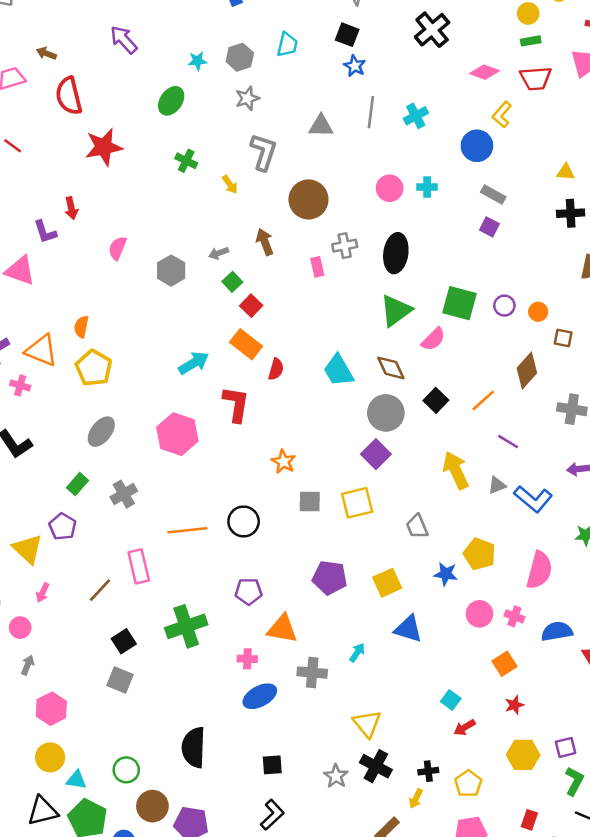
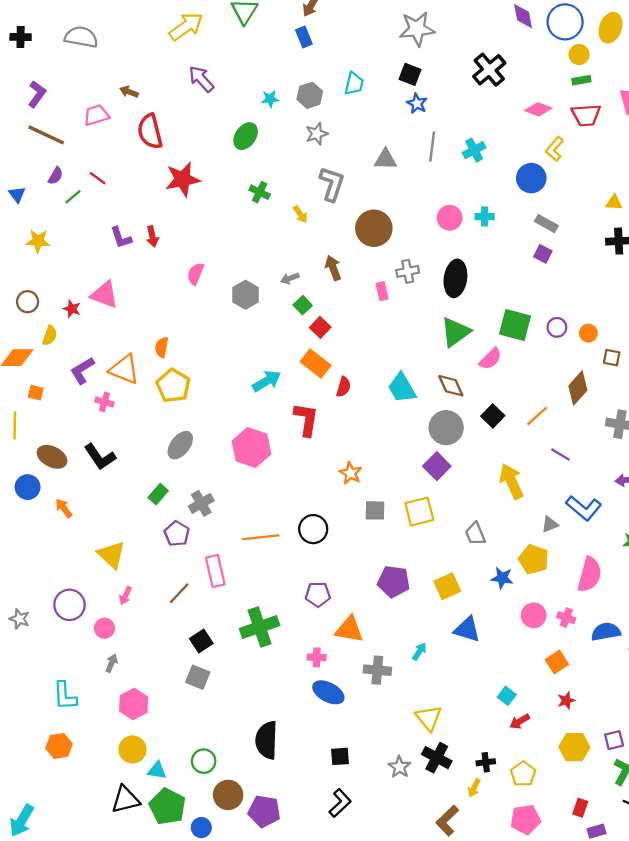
purple L-shape: (45, 232) -> (121, 238), moved
gray triangle: (497, 485) -> (550, 524), moved
purple pentagon: (63, 526) -> (177, 534), moved
blue ellipse: (260, 696) -> (328, 692), turned 56

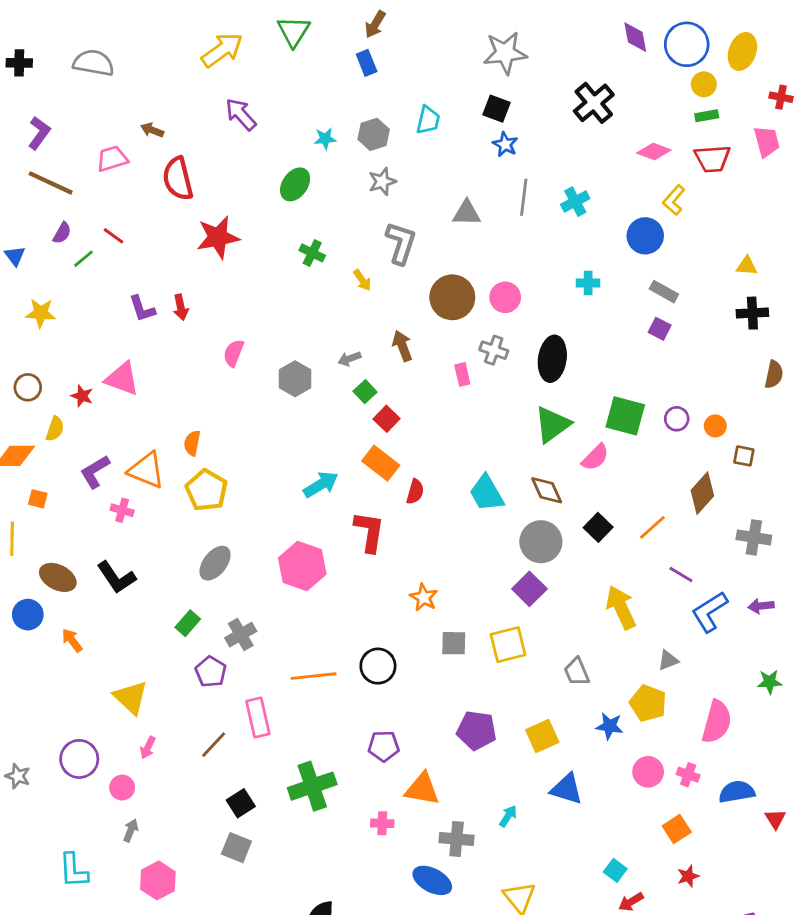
pink circle: (450, 218) -> (505, 297), moved
gray cross: (408, 271) -> (494, 350), turned 30
blue L-shape: (584, 508) -> (710, 612), moved, turned 108
blue ellipse: (328, 692) -> (432, 880), moved

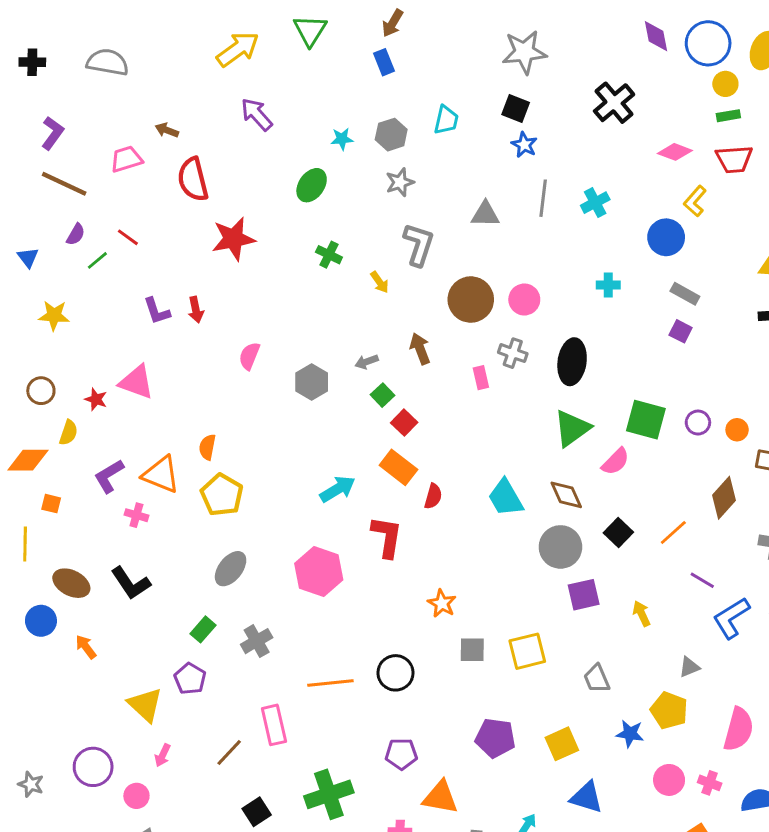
purple square: (529, 589) -> (584, 595), moved, turned 32
yellow arrow: (621, 607) -> (642, 614), size x0.6
purple pentagon: (211, 672) -> (190, 679), moved

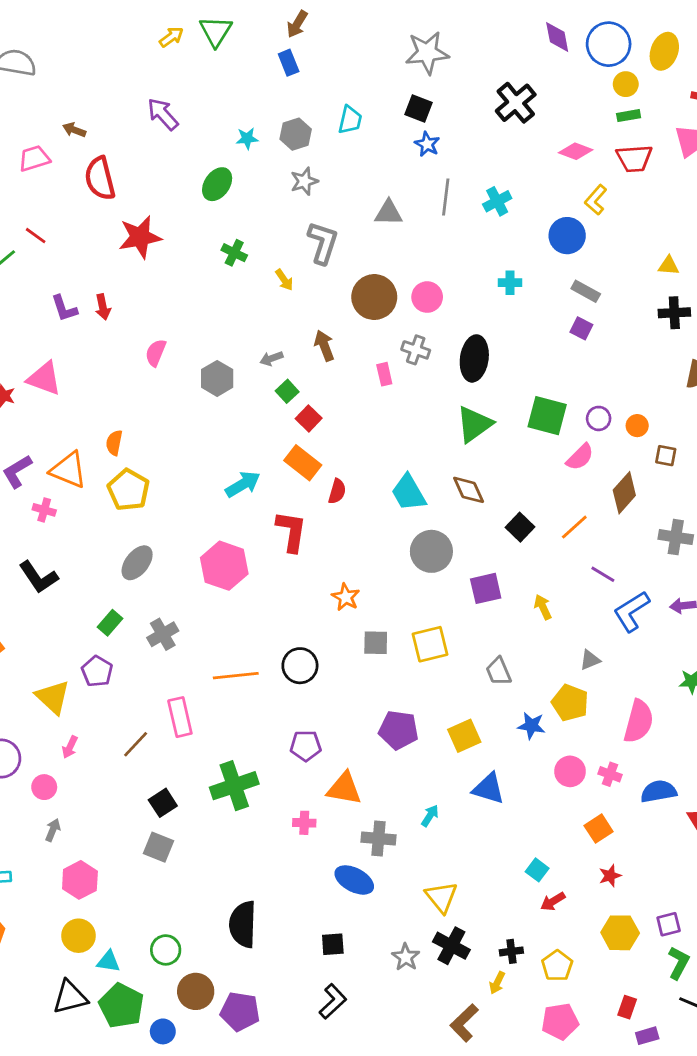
yellow arrow: (238, 49) -> (171, 37), moved, size x0.6
pink semicircle: (615, 462) -> (580, 457), moved
gray circle: (560, 547) -> (431, 551), moved

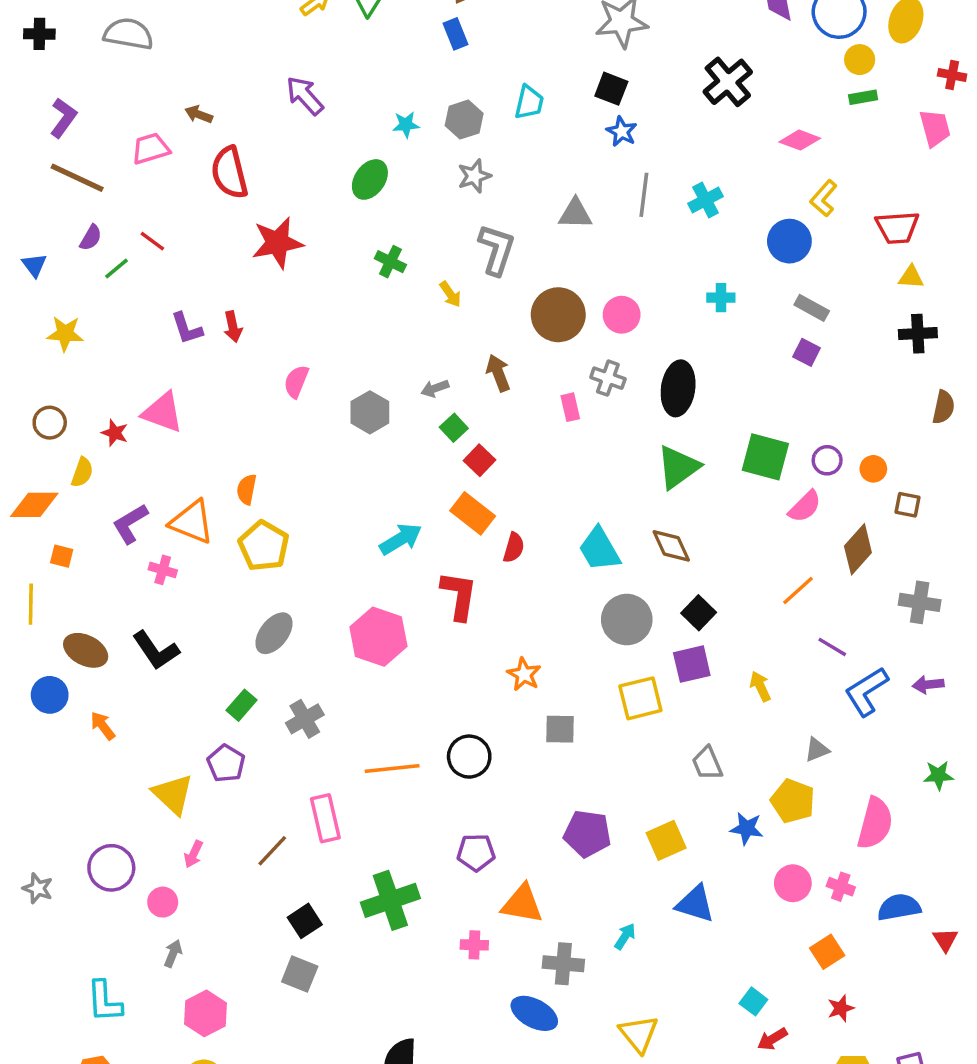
red trapezoid: (634, 158) -> (897, 227), moved
black square: (520, 527) -> (699, 613), moved
yellow square: (430, 644) -> (640, 698), moved

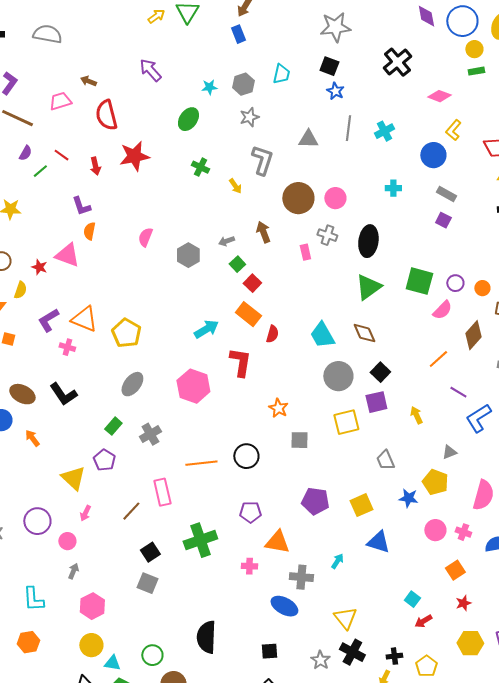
red arrow: (233, 327) -> (95, 166), moved
orange semicircle: (247, 489) -> (89, 231), moved

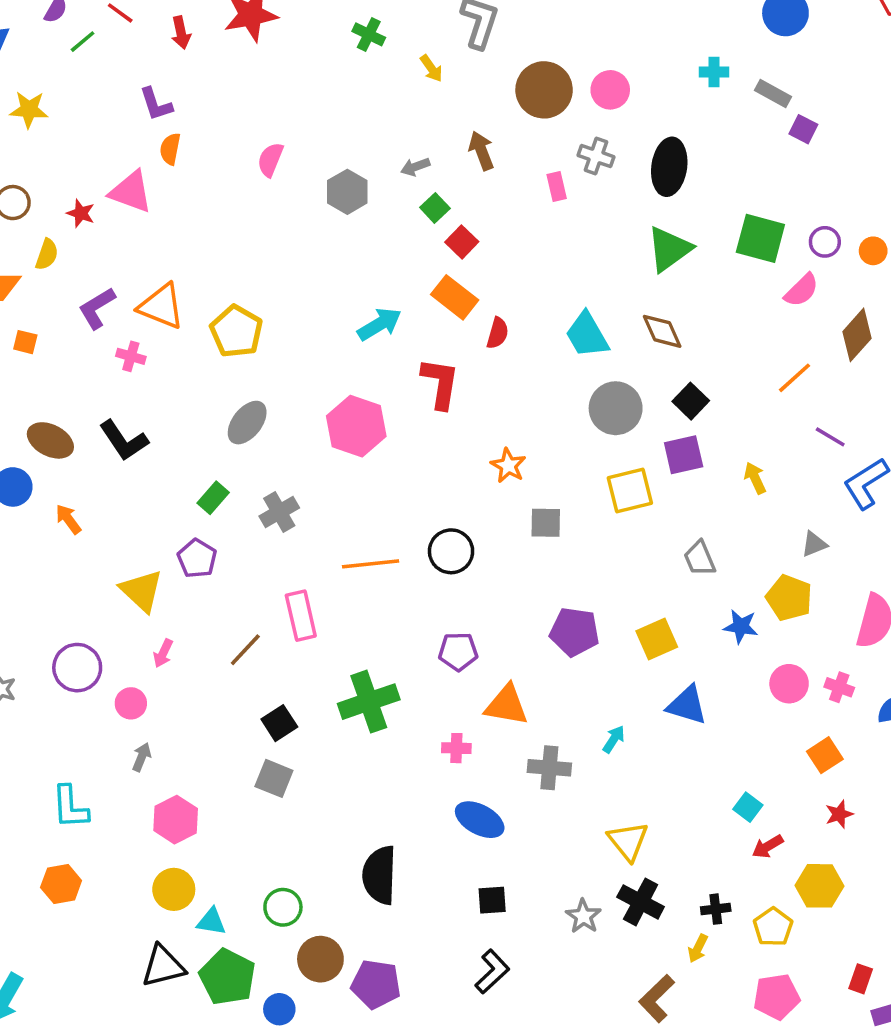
gray rectangle: (446, 194) -> (773, 93), moved
blue ellipse: (284, 606) -> (480, 820), moved
yellow hexagon: (470, 643) -> (819, 886), moved

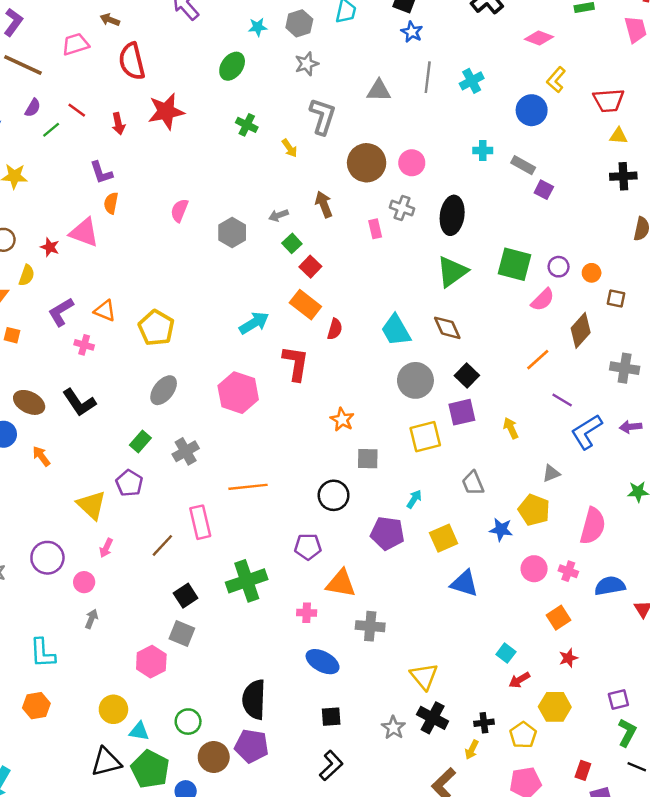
orange triangle: (161, 306) -> (105, 311), size x0.7
black circle: (451, 551) -> (334, 495), moved
cyan arrow: (614, 739) -> (414, 499), moved
pink hexagon: (176, 820) -> (151, 662), moved
purple pentagon: (376, 984) -> (252, 746), moved

